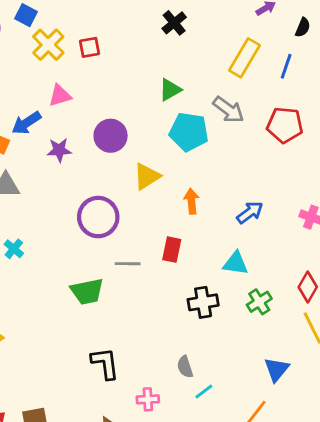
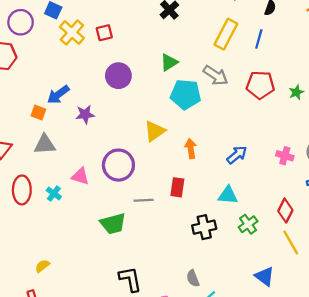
pink triangle: (60, 96) -> (80, 176), moved, turned 36
purple circle: (111, 136) -> (118, 76), moved
blue triangle: (277, 369) -> (265, 276), turned -30

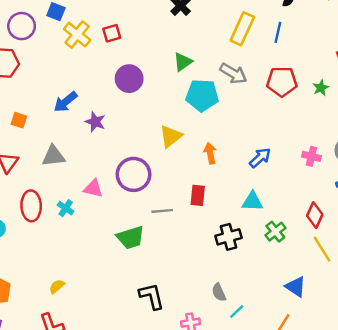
orange square: (38, 112) -> (19, 120), moved
purple star: (85, 114) -> (95, 122), turned 30

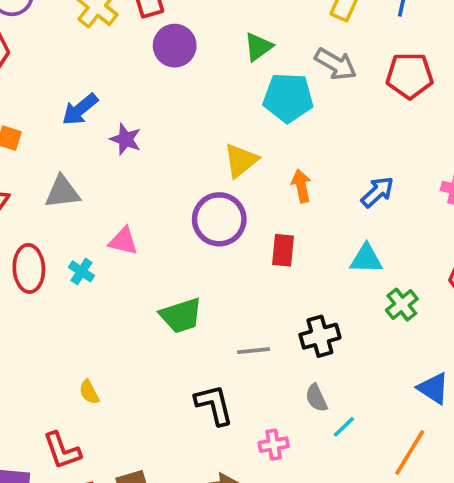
purple circle: (129, 79) -> (175, 46), moved
purple circle: (134, 174) -> (219, 219), moved
gray line: (162, 211) -> (254, 351), moved
black cross: (228, 237) -> (320, 336), moved
yellow semicircle: (57, 286) -> (89, 392), moved, turned -77

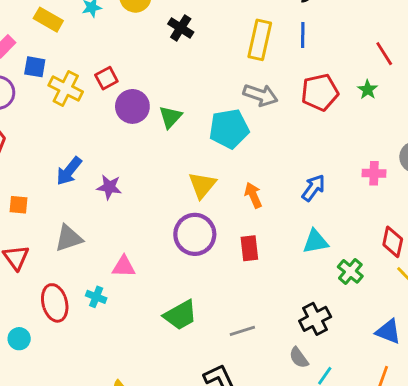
green triangle: (258, 47) -> (170, 117), moved
black cross: (320, 336) -> (315, 319), moved

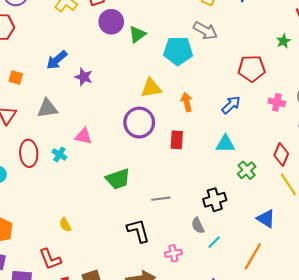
red pentagon: (320, 92) -> (252, 69), moved
yellow triangle: (202, 185) -> (151, 88), turned 30

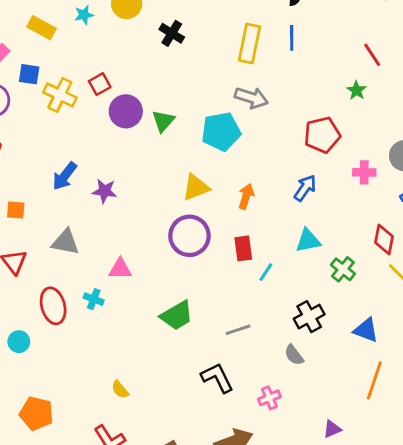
orange arrow: (187, 102) -> (246, 196), turned 42
gray triangle: (47, 108) -> (66, 242), turned 30
blue triangle: (266, 219) -> (366, 330), moved
cyan line: (214, 242) -> (266, 272), moved

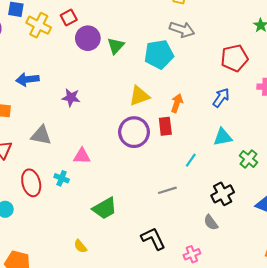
blue arrow: (65, 176) -> (28, 79), moved, turned 45
red rectangle: (243, 248) -> (165, 126), moved
green trapezoid: (177, 315) -> (105, 208), moved
gray line: (238, 330) -> (167, 190), moved

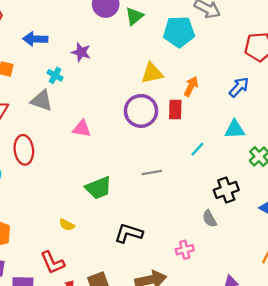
purple star: (71, 98) -> (81, 52), moved
cyan cross: (62, 178) -> (55, 75), moved
gray line: (167, 190) -> (152, 172), moved
black L-shape: (153, 239) -> (129, 233), moved, turned -55
yellow semicircle: (80, 246) -> (67, 225), turned -32

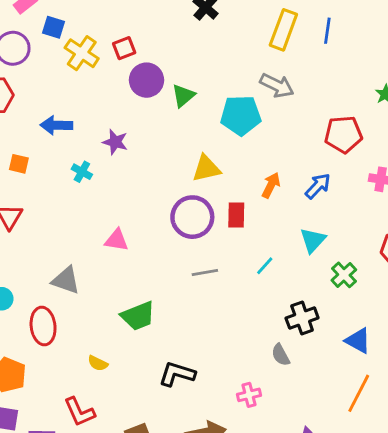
orange arrow: (191, 86) -> (271, 185), moved
gray triangle: (42, 101) -> (66, 280), moved
cyan triangle: (235, 129) -> (313, 240), turned -45
red ellipse: (24, 150) -> (43, 326), moved
gray line: (152, 172) -> (205, 272), moved

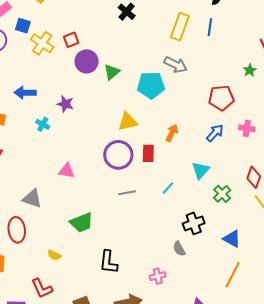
blue arrow: (318, 186) -> (215, 133), moved
black L-shape: (177, 374) -> (108, 262), turned -100

